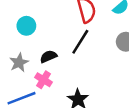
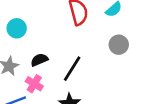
black line: (80, 42) -> (72, 69), moved

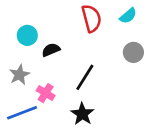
black semicircle: (39, 60) -> (51, 50), moved

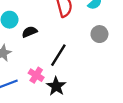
pink cross: (46, 93) -> (36, 75), moved

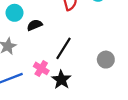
gray circle: (99, 34) -> (106, 60), moved

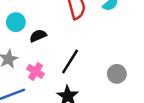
pink cross: (41, 68) -> (36, 71), moved

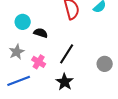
black semicircle: (38, 36) -> (41, 33), turned 40

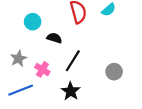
cyan circle: (23, 22) -> (33, 22), moved
black semicircle: (41, 33) -> (54, 38), moved

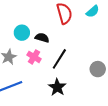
cyan circle: (33, 22) -> (22, 33), moved
pink cross: (42, 69) -> (34, 57), moved

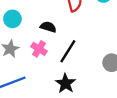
cyan circle: (22, 33) -> (12, 19), moved

